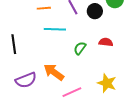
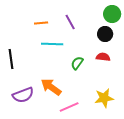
black circle: (95, 11) -> (105, 34), moved
yellow star: (107, 83) -> (104, 98), turned -30

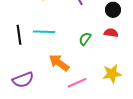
cyan line: (52, 44) -> (44, 32), moved
purple semicircle: (23, 95) -> (23, 80), moved

